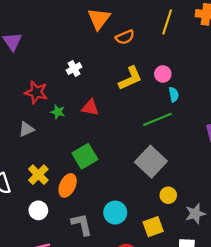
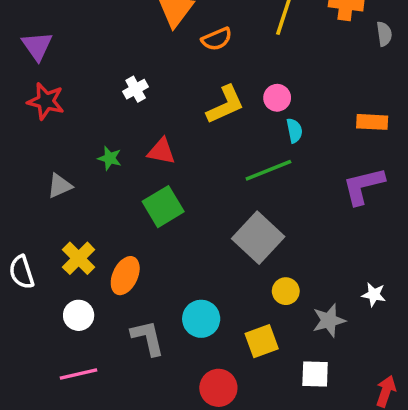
red star: (36, 92) -> (46, 101), moved
green square: (85, 156) -> (163, 207), moved

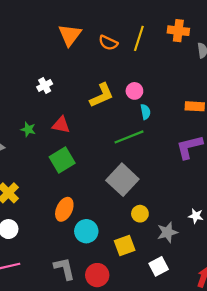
orange semicircle: (217, 39) -> (108, 43), moved, turned 48
orange ellipse: (125, 276) -> (64, 209), moved
gray L-shape: (148, 338) -> (64, 268), moved
white square: (315, 374) -> (159, 266), turned -30

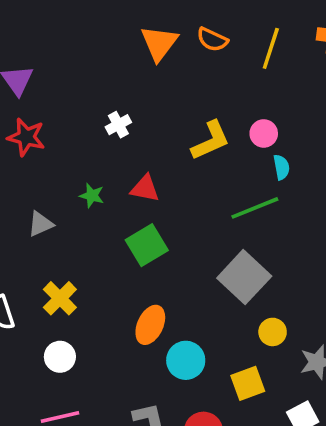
orange semicircle: (108, 43) -> (212, 40), moved

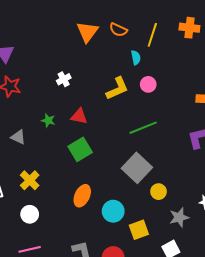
cyan semicircle: (281, 167) -> (136, 58), moved
gray triangle: (40, 224) -> (18, 137), turned 49
yellow circle: (273, 332) -> (159, 192), moved
cyan circle: (186, 360) -> (113, 211), moved

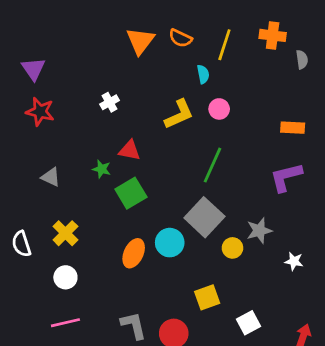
green star: (48, 120) -> (102, 169), moved
green line: (143, 128) -> (212, 165), turned -44
cyan circle: (113, 211) -> (170, 243), moved
gray star: (179, 217) -> (259, 231), moved

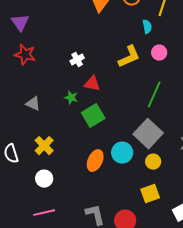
white cross: (110, 102) -> (77, 60), moved
yellow circle: (232, 248) -> (153, 162), moved

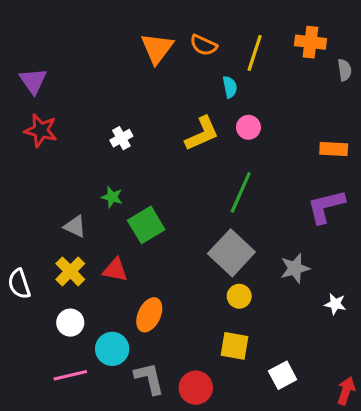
red triangle: (92, 84) -> (115, 270), moved
gray triangle: (33, 104) -> (75, 226), moved
cyan circle: (122, 153) -> (112, 349), moved
orange ellipse: (95, 161) -> (149, 315), moved
yellow square: (150, 194) -> (235, 346), turned 30

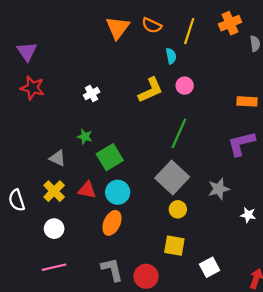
orange cross: (310, 42) -> (230, 23), turned -30
cyan circle: (112, 349) -> (118, 192), moved

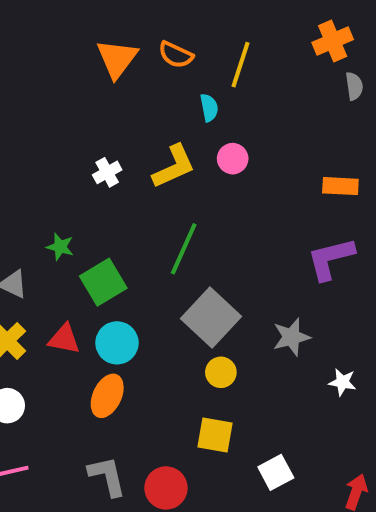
orange cross: (230, 23) -> (333, 41), moved
white cross: (92, 94) -> (107, 172), moved
green line: (179, 133) -> (184, 249), moved

